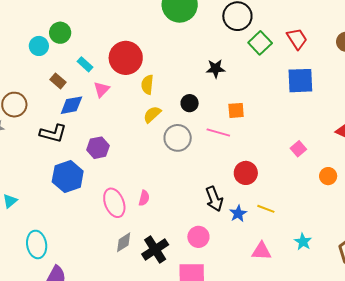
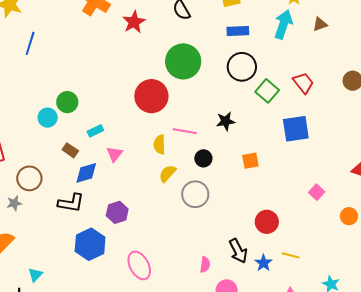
red circle: (126, 58) -> (151, 96), moved
cyan rectangle: (85, 64) -> (95, 131), turned -63
blue square: (300, 81) -> (296, 129), moved
pink line: (218, 132) -> (185, 131), moved
pink semicircle: (144, 198) -> (205, 265), moved

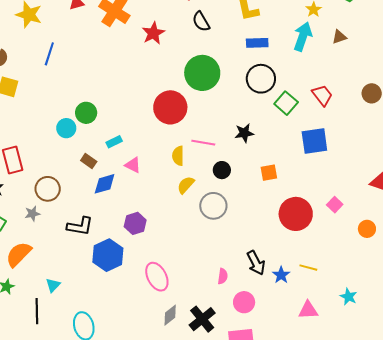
pink triangle: (114, 154) -> (133, 165), turned -42
black L-shape: (71, 203) -> (80, 226), moved
red circle: (267, 222) -> (296, 214), moved, size x1.4

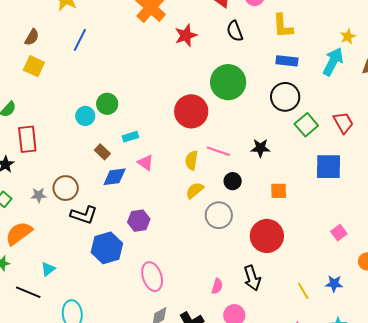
brown circle: (48, 189) -> (66, 188), moved
red circle: (296, 214) -> (267, 236), moved
yellow line: (308, 268) -> (303, 291), turned 36
blue star: (281, 275) -> (334, 284), moved, turned 30
black line: (37, 311) -> (28, 292), turned -75

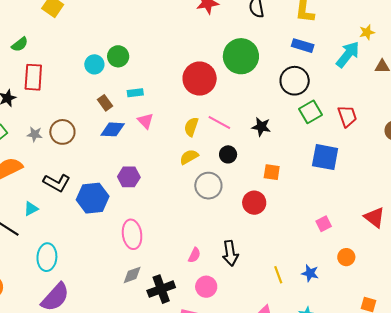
black L-shape: (84, 215) -> (57, 183), moved
red circle: (267, 236) -> (254, 203), moved, size x0.7

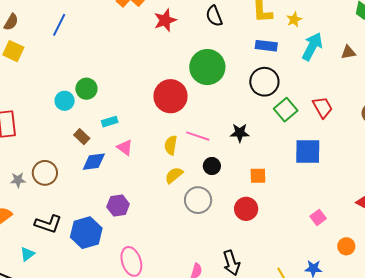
yellow star: (367, 32) -> (294, 20), moved

